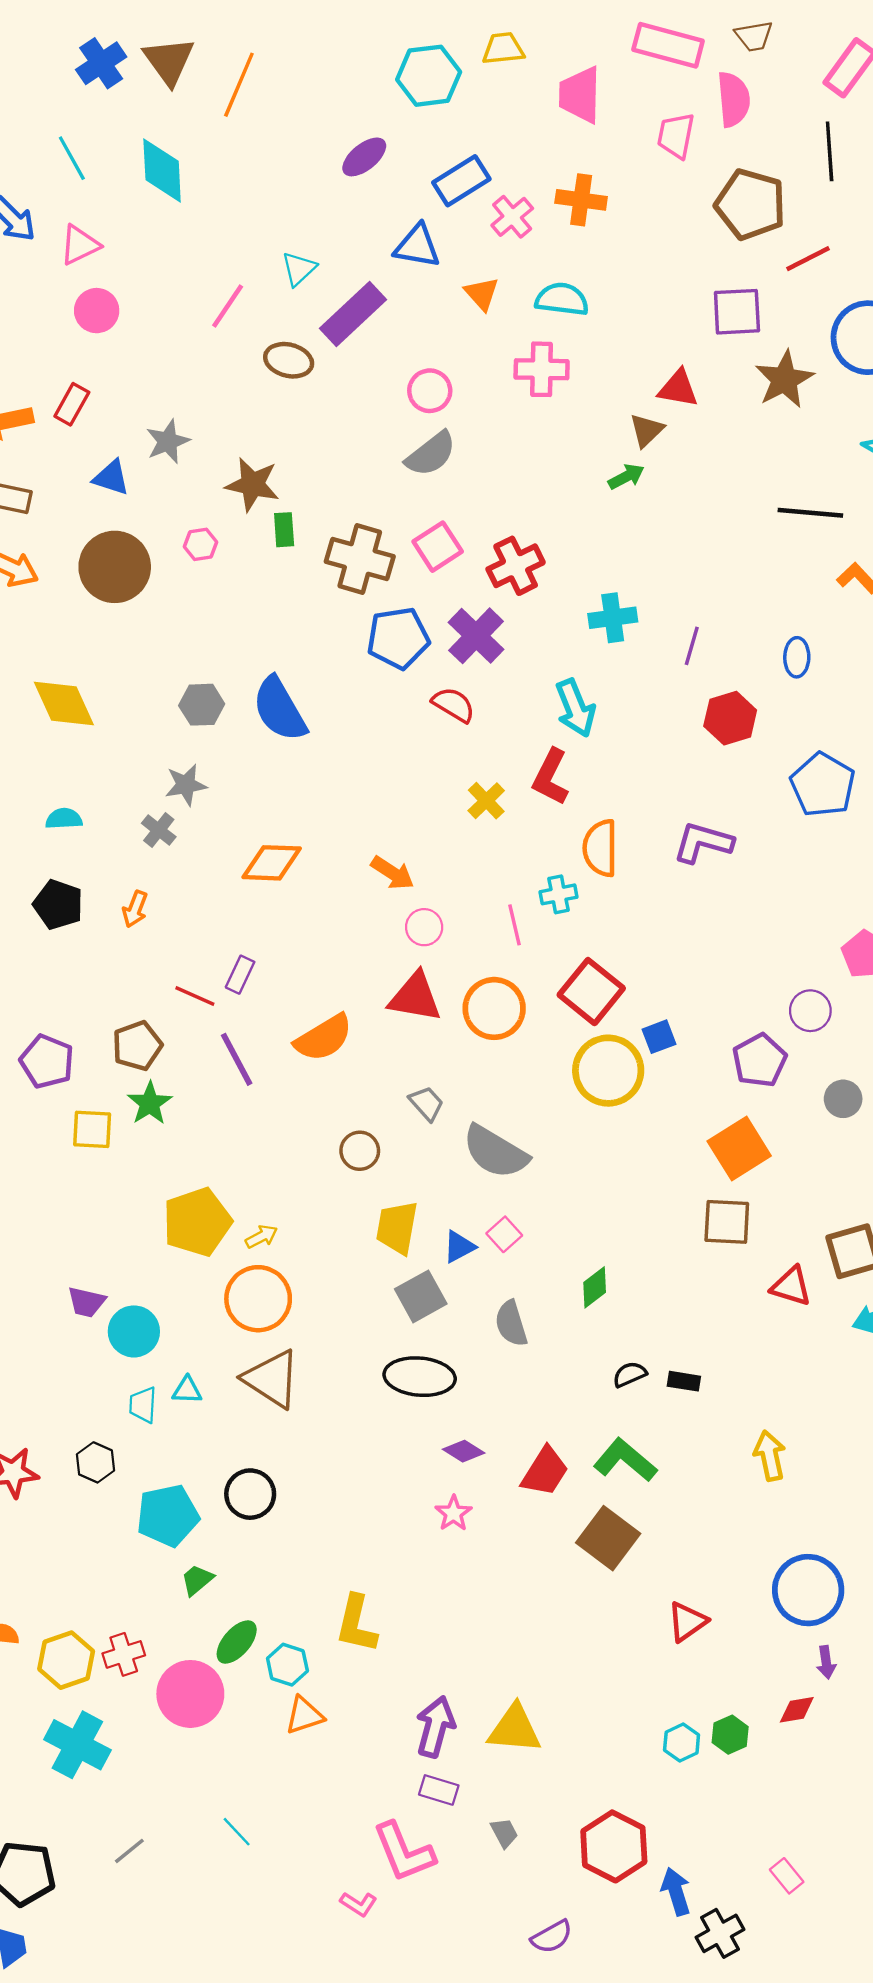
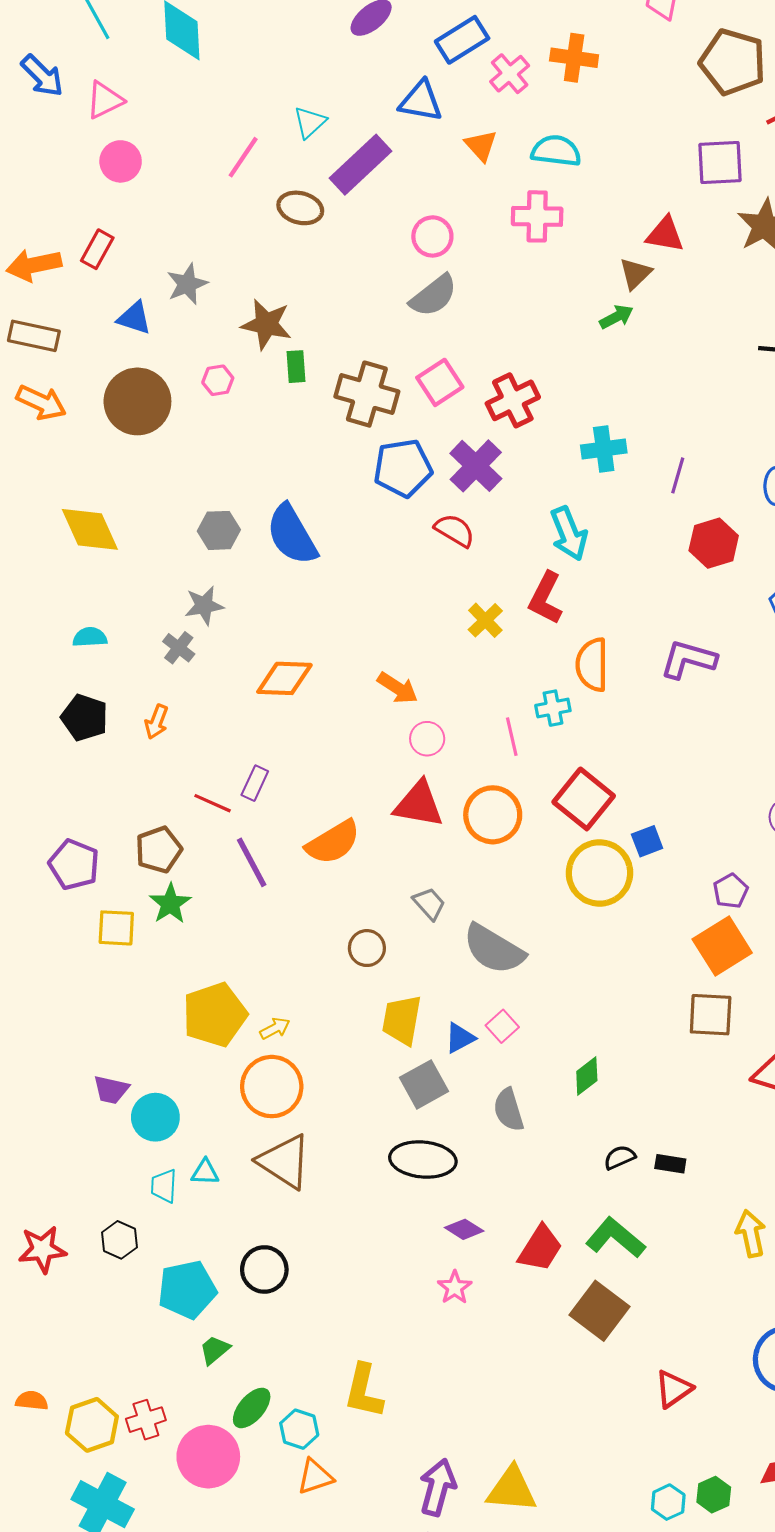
purple pentagon: (760, 1060) -> (731, 891), moved, size x0.7

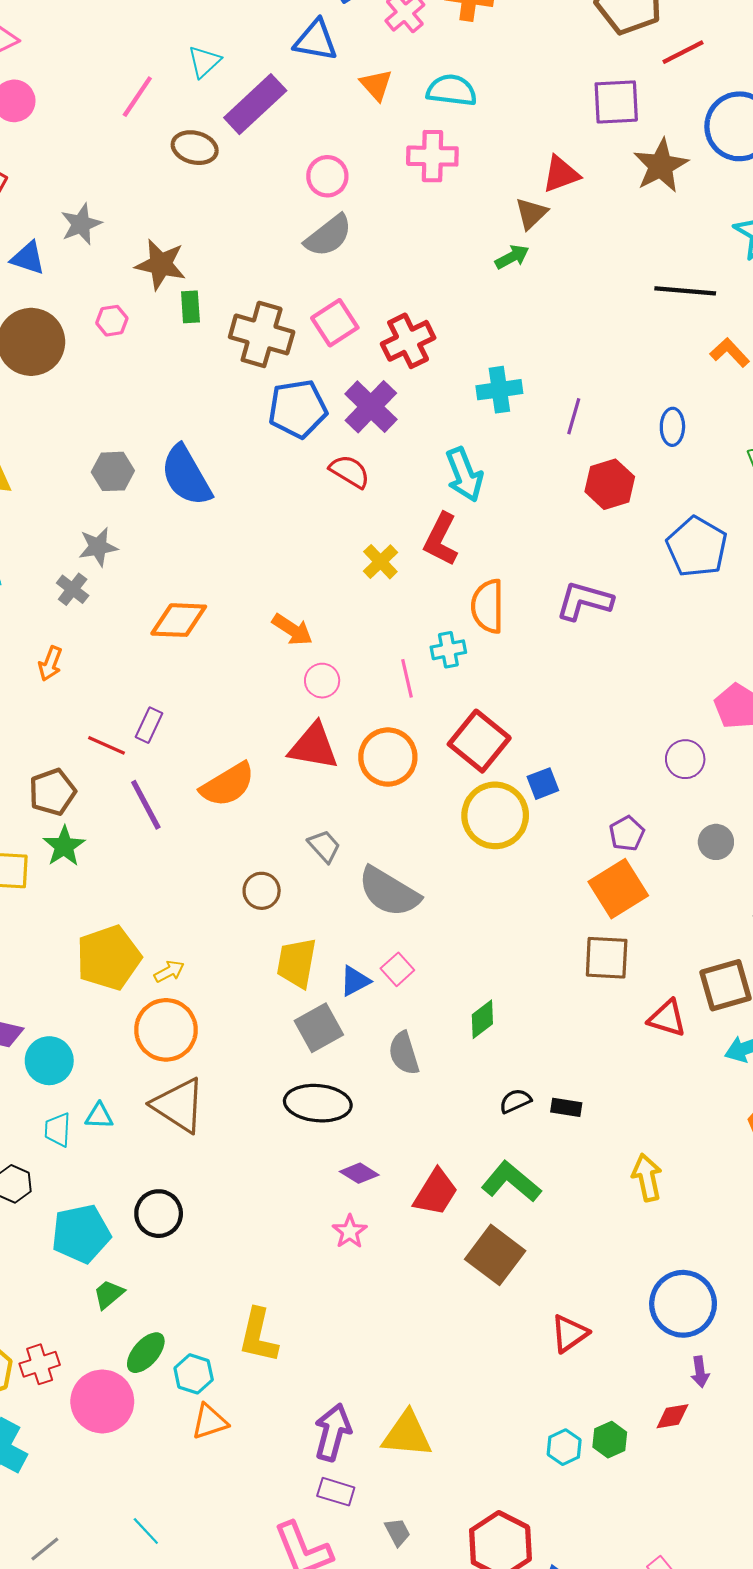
red triangle: (665, 234) -> (561, 174), turned -30

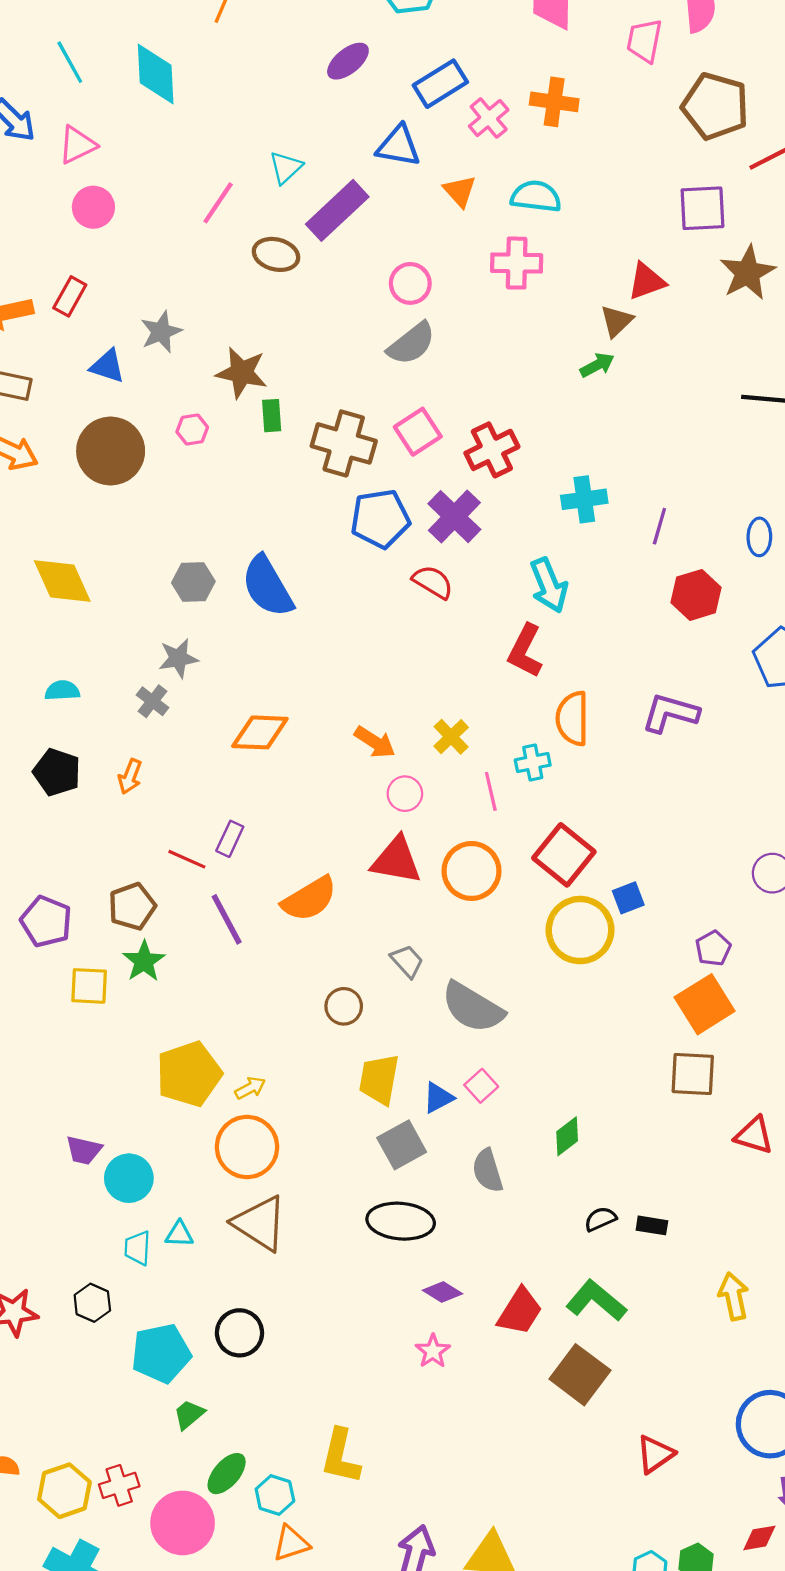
yellow cross: (380, 562) -> (451, 737), moved

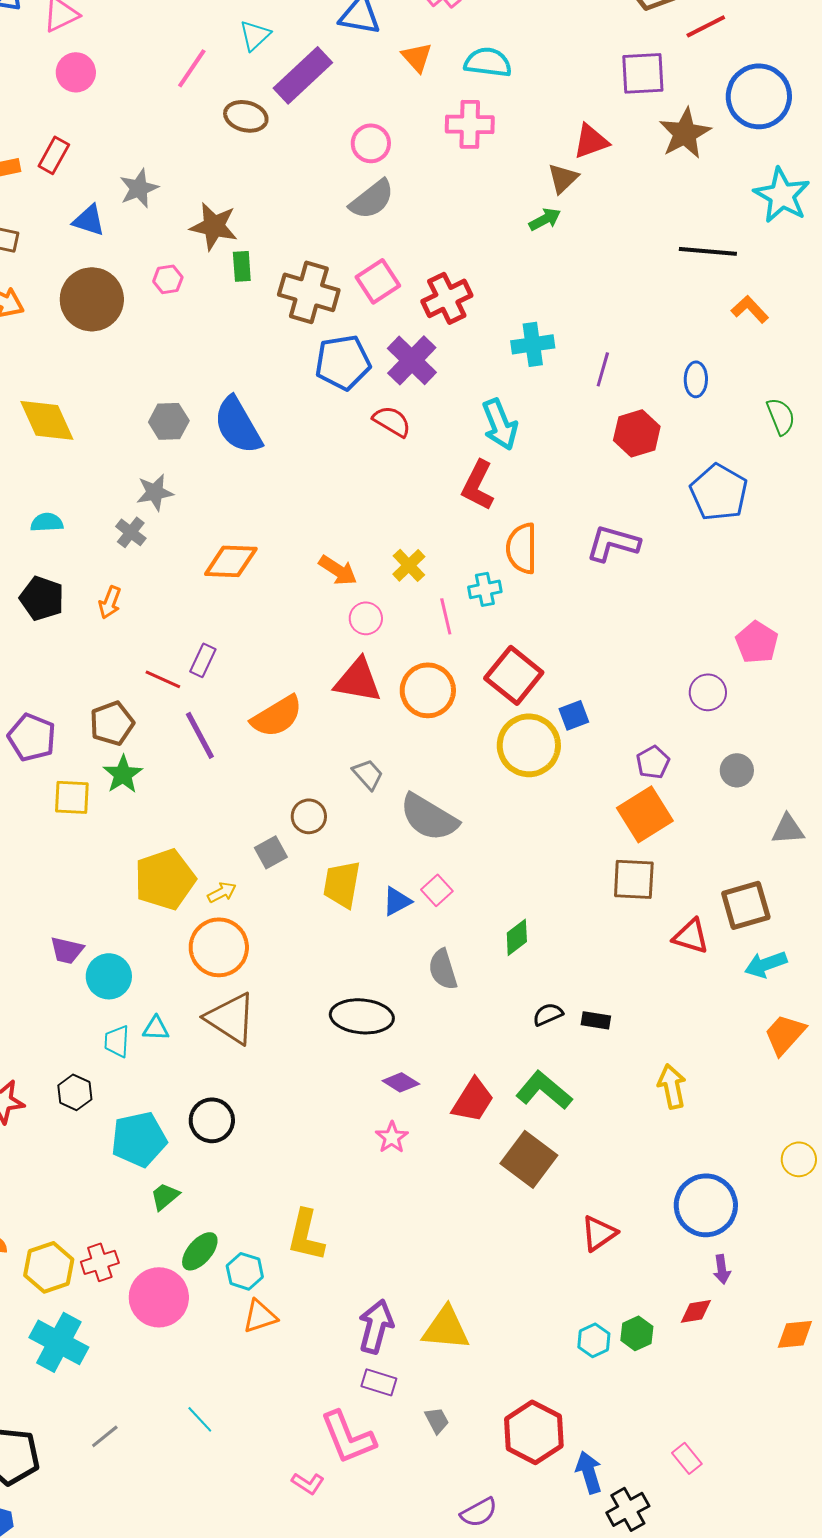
gray square: (402, 1145) -> (271, 852), moved, size x0.7

